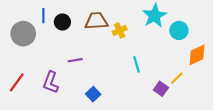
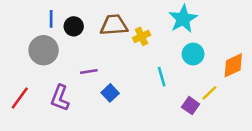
cyan circle: (179, 30) -> (193, 54), moved
gray circle: (23, 34) -> (44, 50), moved
blue square: (93, 94) -> (110, 93), moved

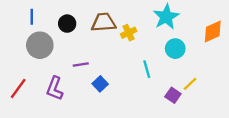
blue line: (51, 19) -> (32, 17), moved
orange diamond: (233, 65) -> (213, 32), moved

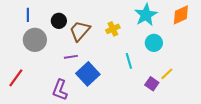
brown trapezoid: (104, 22) -> (80, 31), moved, turned -45
orange diamond: (213, 32) -> (181, 15), moved
blue square: (100, 84) -> (88, 74), size x1.6
purple L-shape: (55, 88) -> (60, 90), moved

